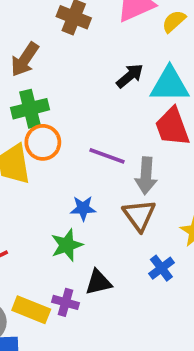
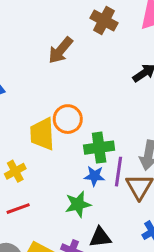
green cross: (30, 109) -> (99, 148), moved
purple line: (107, 156) -> (118, 172), moved, turned 72

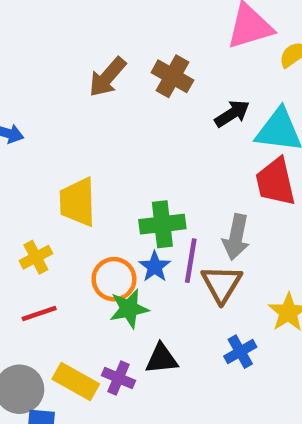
brown cross: (104, 21) -> (172, 76), moved
orange circle: (68, 119) -> (114, 279), moved
blue star: (94, 176) -> (155, 267), turned 30

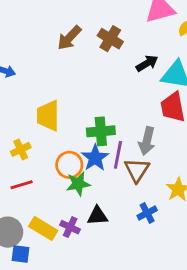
blue star: (155, 267) -> (95, 158), size x1.4

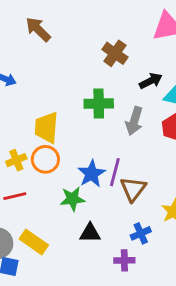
brown arrow: (69, 38) -> (38, 29), moved, turned 88
green cross: (101, 131) -> (99, 104), moved
gray arrow: (147, 141) -> (134, 121), moved
orange circle: (69, 165) -> (45, 159), moved
purple cross: (70, 227) -> (124, 260), moved, turned -30

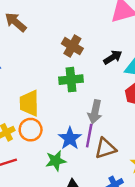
brown cross: (115, 53) -> (72, 46), moved
gray arrow: (134, 121) -> (95, 112), moved
brown triangle: (133, 189) -> (106, 148), turned 40

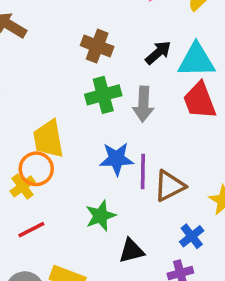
gray arrow: (95, 112) -> (143, 104), moved
orange circle: (31, 130) -> (36, 169), moved
blue star: (70, 138) -> (116, 159), moved, turned -30

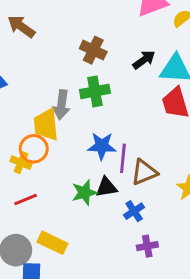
gray arrow: (143, 104) -> (61, 105), moved
yellow cross: (22, 186) -> (21, 163), turned -36
blue cross: (192, 236) -> (134, 211), moved
black triangle: (131, 251) -> (106, 187), moved

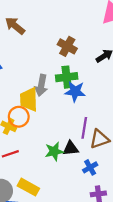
blue star: (102, 146) -> (75, 92), moved

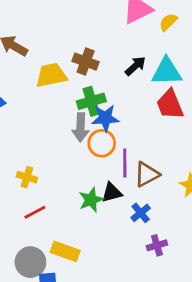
gray arrow: (41, 85) -> (81, 127), moved
yellow trapezoid: (29, 99) -> (51, 75), moved, turned 90
orange circle: (19, 117) -> (102, 143), moved

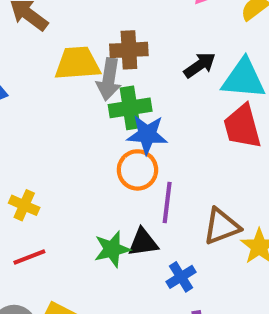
brown cross: (86, 62) -> (129, 50), turned -30
gray arrow: (81, 127) -> (109, 79), moved
brown triangle: (147, 174) -> (221, 226), moved

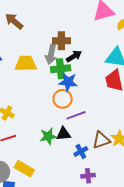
yellow trapezoid: (77, 63) -> (26, 64), moved
black arrow: (200, 65) -> (74, 56), moved
purple line: (167, 203) -> (76, 115), turned 60
brown triangle: (221, 226) -> (101, 140), moved

